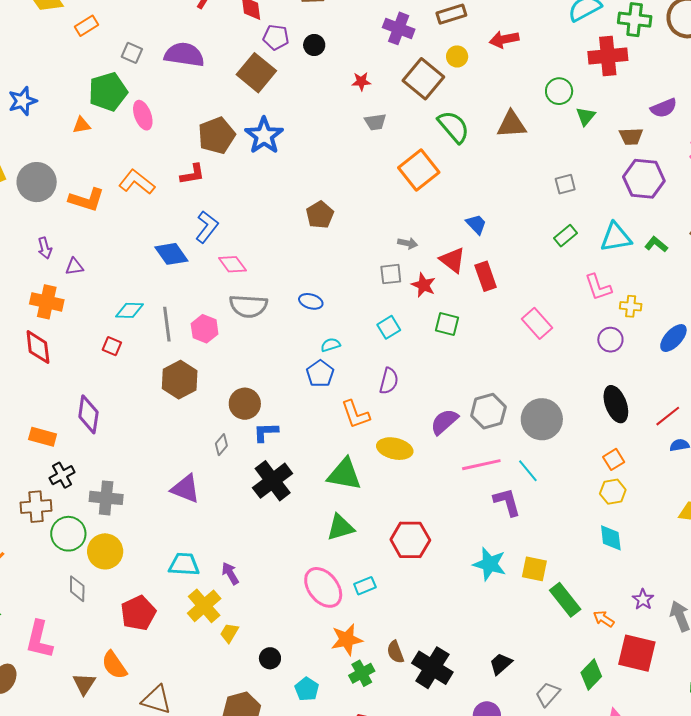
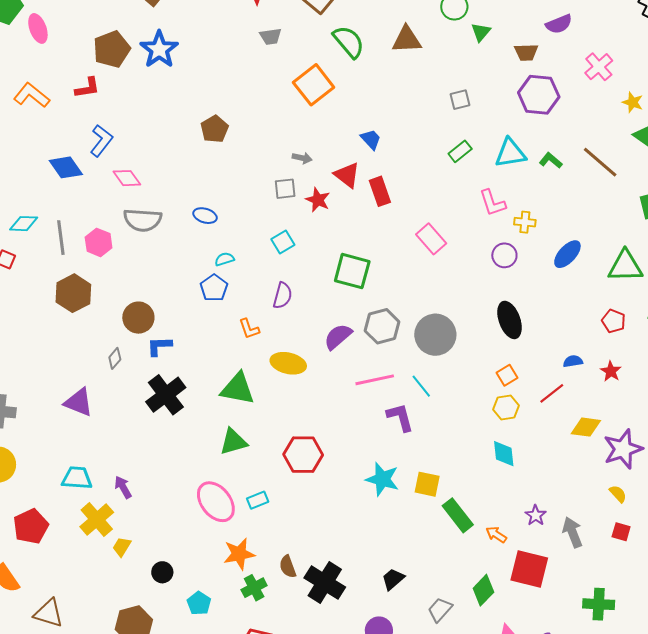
green square: (447, 324) -> (352, 271), moved, size x1.5
orange L-shape: (355, 414) -> (249, 329), size x0.7
red line: (668, 416) -> (552, 393), moved

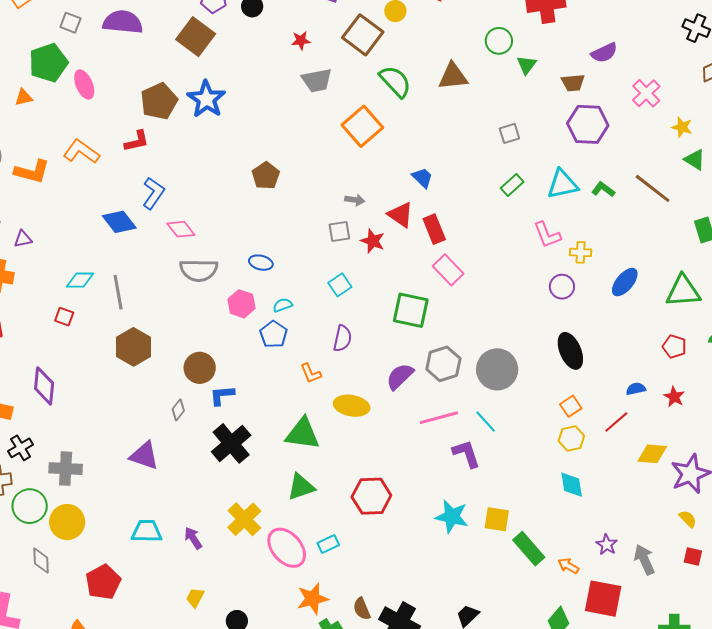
gray trapezoid: (271, 37) -> (317, 80), size x1.4
pink rectangle: (431, 239) -> (448, 270), moved
pink hexagon: (99, 242) -> (241, 304), moved
yellow cross: (97, 519) -> (244, 519), moved

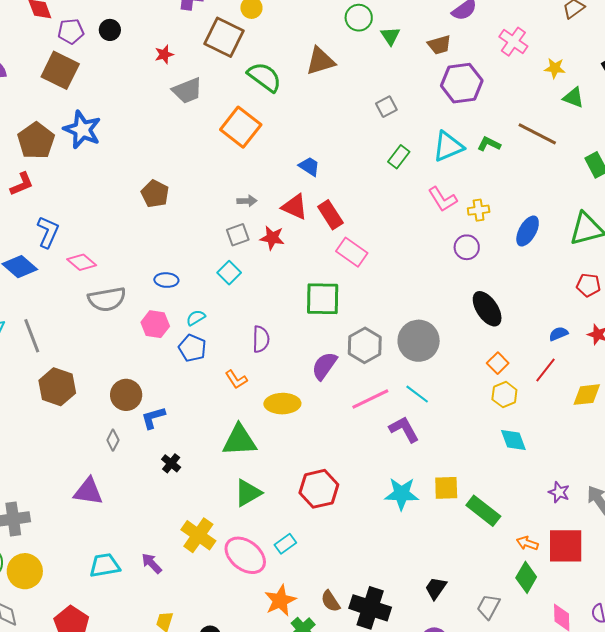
cyan square: (340, 285) -> (229, 273), moved
black cross: (231, 443) -> (171, 463), size x0.5
orange arrow: (568, 566) -> (527, 543), moved

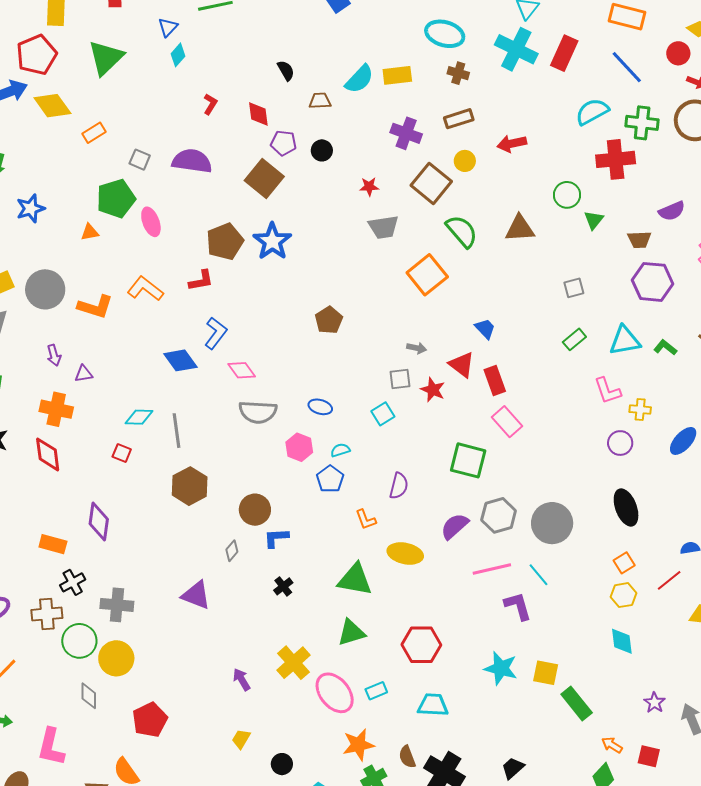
red square: (566, 546) -> (649, 756), size x0.6
cyan trapezoid: (105, 565) -> (433, 705), moved

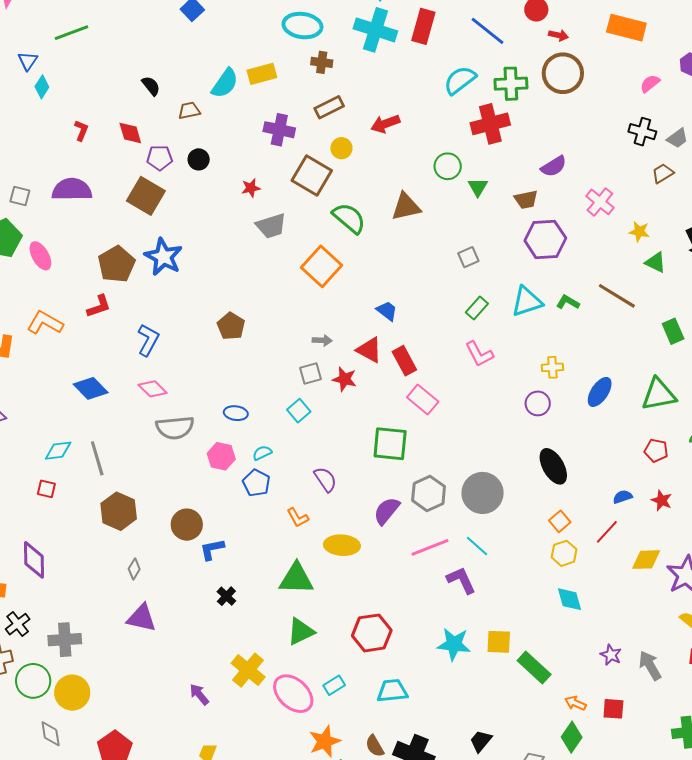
blue L-shape: (216, 333) -> (148, 340), moved
pink L-shape: (607, 391) -> (479, 354), moved
purple semicircle: (399, 486) -> (325, 479), turned -40
gray diamond: (232, 551) -> (134, 569), moved

